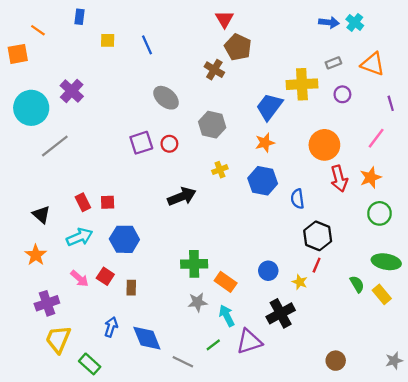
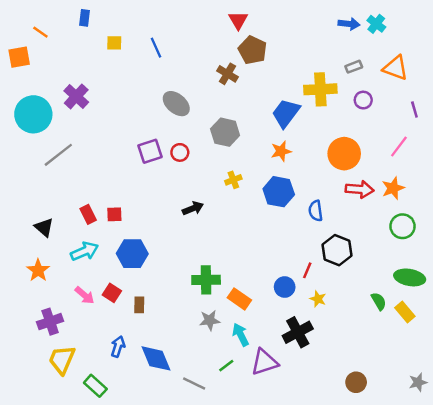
red arrow: (339, 179) -> (360, 189), turned -70
black arrow: (182, 197) -> (193, 208), size x0.7
red line: (317, 265) -> (307, 270), moved

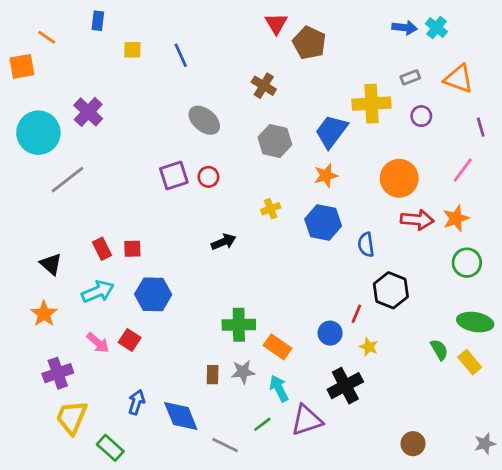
brown pentagon: (252, 50) -> (309, 43), moved
gray hexagon: (225, 132) -> (275, 141), moved
brown rectangle: (139, 305) -> (213, 375), moved

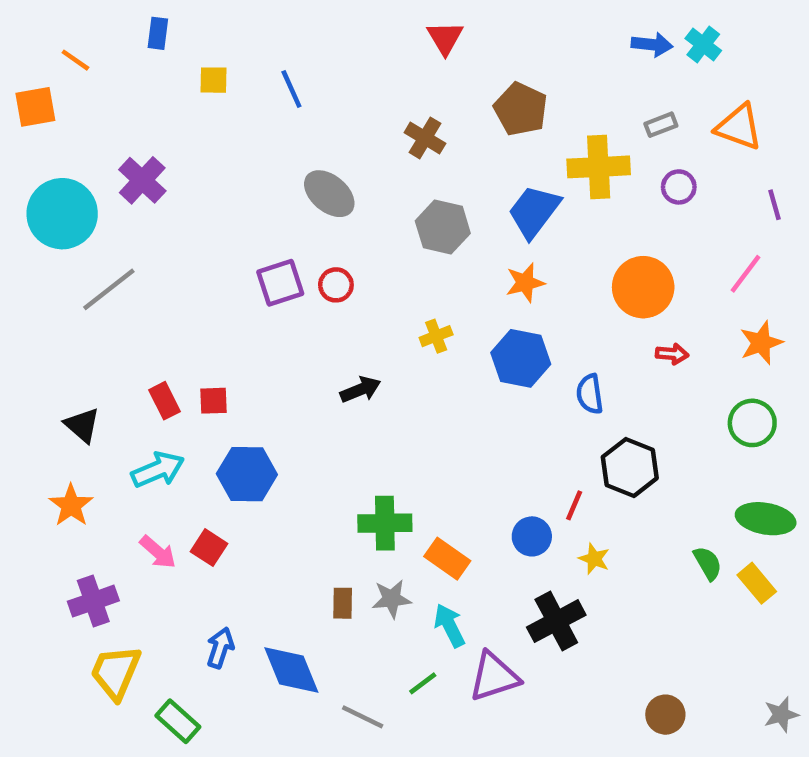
brown pentagon: (309, 43) -> (521, 109), moved
orange star: (456, 218) -> (761, 343), moved
red arrow: (417, 220) -> (672, 354), size x0.6

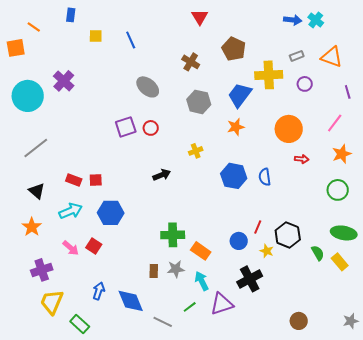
gray line: (109, 289) -> (36, 148), moved
blue hexagon: (521, 358) -> (234, 176), moved
red rectangle: (165, 401) -> (74, 180), turned -42
black hexagon: (630, 467) -> (288, 235), moved

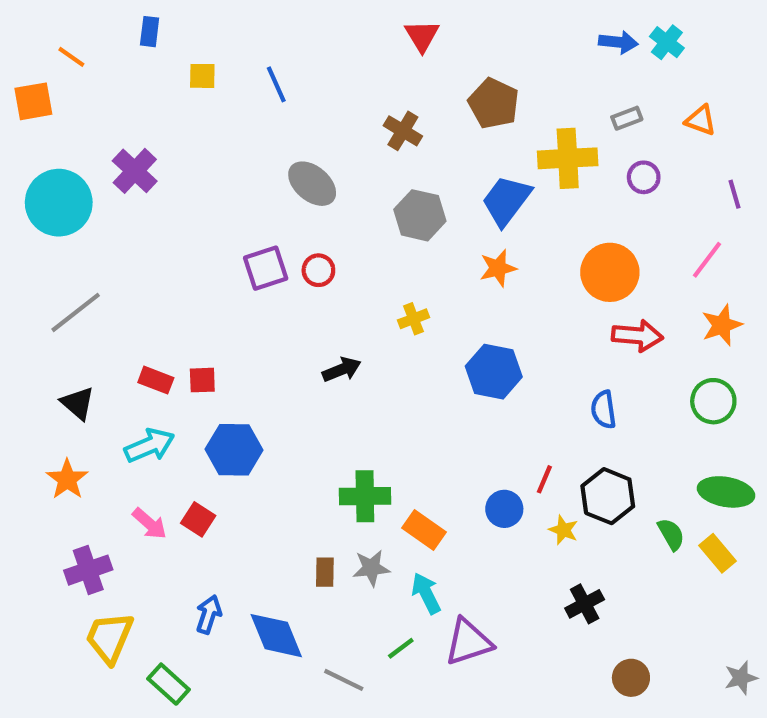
orange triangle: (332, 57) -> (701, 120), size x0.7
red arrow: (302, 159) -> (637, 336), size x1.6
blue semicircle: (265, 177) -> (604, 410), moved
black cross: (250, 279) -> (585, 604), moved, size x0.7

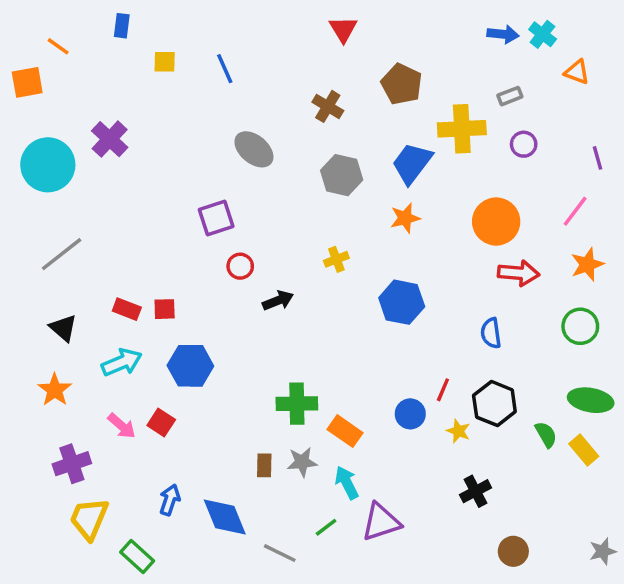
orange triangle: (701, 120) -> (577, 72), moved
red circle: (318, 270) -> (240, 266), moved

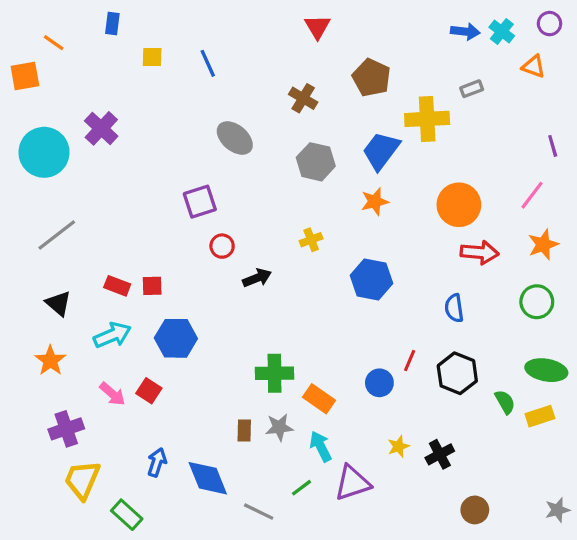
purple circle: (524, 144) -> (550, 24), moved
yellow star: (458, 431) -> (399, 446), moved, turned 30
yellow rectangle: (584, 450) -> (540, 416), turned -68

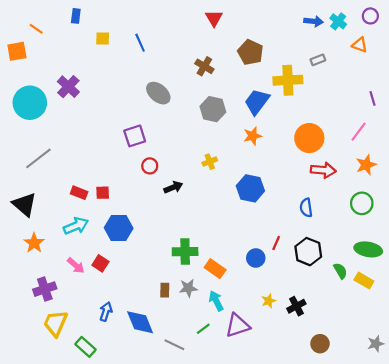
black triangle: (58, 303) -> (24, 204), moved, size x1.4
yellow rectangle: (540, 416) -> (364, 280), turned 48

